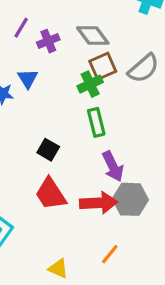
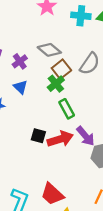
blue triangle: (28, 79) -> (21, 87), moved
red trapezoid: (51, 194) -> (52, 194), moved
red arrow: (99, 203) -> (60, 139), moved

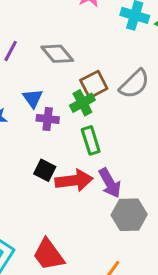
gray diamond: (49, 50) -> (57, 54), moved
purple cross: (20, 61) -> (48, 119), moved, turned 32

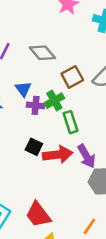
green cross: (82, 103) -> (54, 101), moved

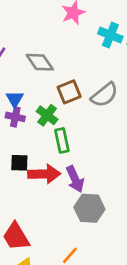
green cross: (54, 101) -> (47, 115), turned -30
purple cross: (36, 105) -> (15, 117), moved
black square: (34, 147) -> (19, 163), turned -30

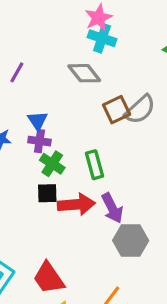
cyan cross: (110, 35) -> (102, 38), moved
gray diamond: (40, 62) -> (84, 73), moved
brown square: (69, 92) -> (117, 110), moved
green cross: (47, 115) -> (52, 164), moved

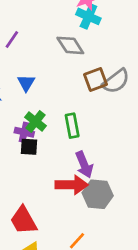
purple cross: (39, 141) -> (24, 132), moved
red arrow: (76, 204) -> (72, 185), moved

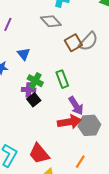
black square: (29, 147) -> (34, 100), turned -32

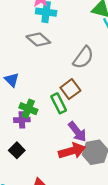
brown square: (73, 43) -> (70, 89), moved
black square: (34, 100) -> (17, 150), moved

